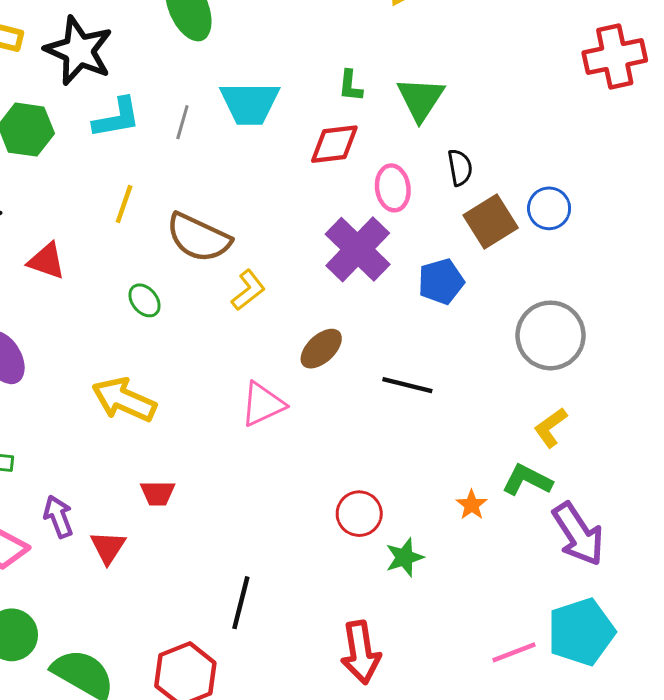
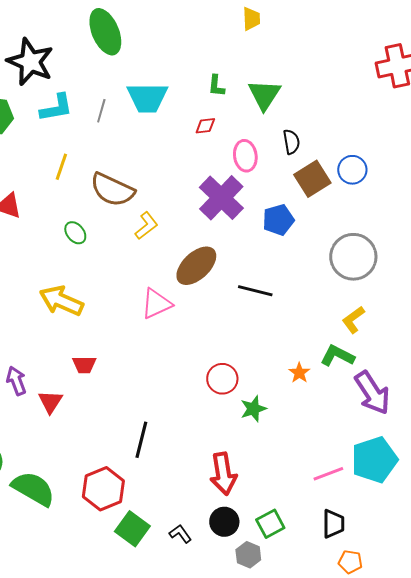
red diamond: (334, 144) -> (205, 126), size x0.6
brown ellipse: (321, 349) -> (196, 266), size x1.4

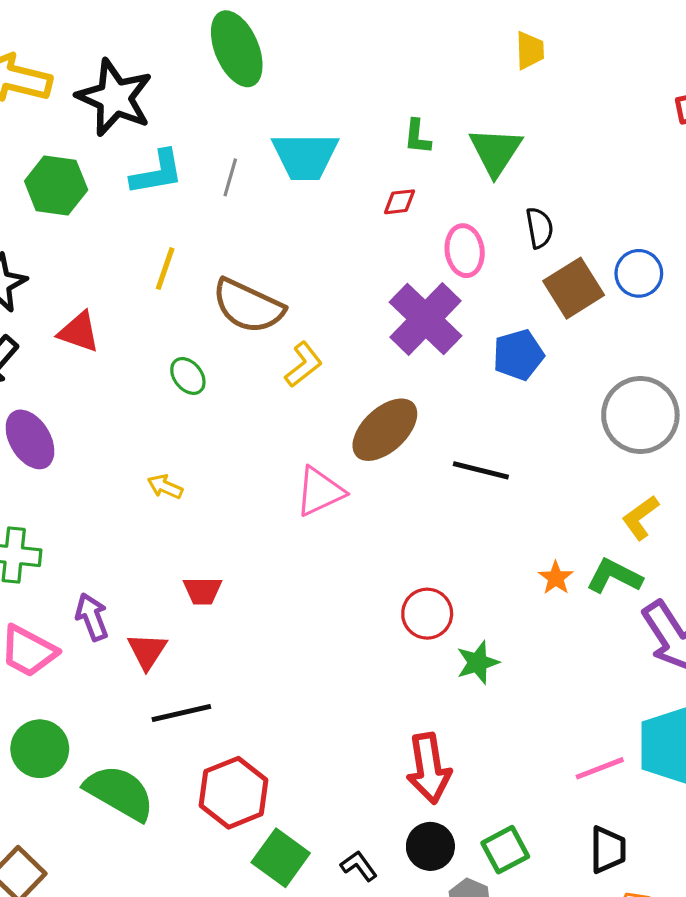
yellow trapezoid: (251, 19) -> (530, 50), moved
yellow arrow: (61, 301) -> (165, 487), size x0.5
orange star: (299, 373) -> (556, 578), moved
black line: (141, 440) -> (181, 713), moved, turned 63

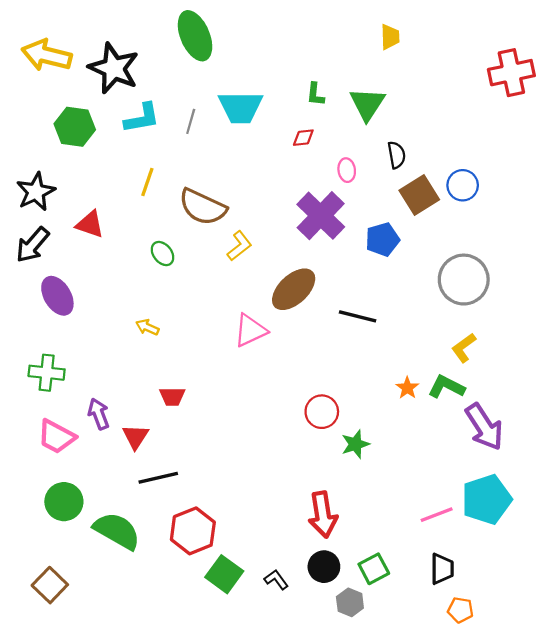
pink ellipse: (465, 251) -> (347, 170), size x0.7

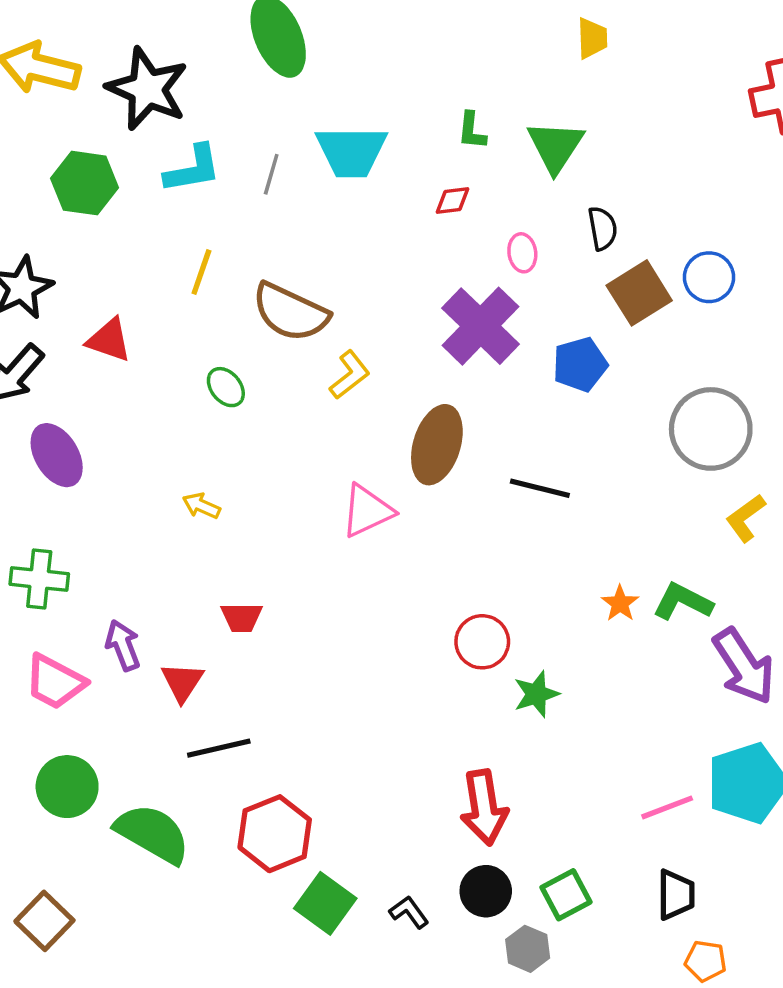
brown ellipse: (294, 289) -> (437, 445), turned -30
yellow L-shape: (464, 348) -> (746, 518), moved

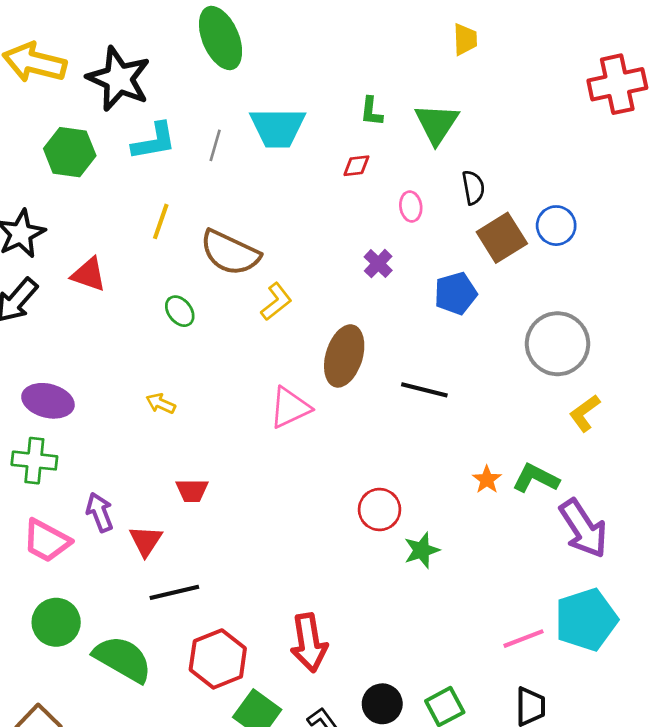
purple cross: (480, 326) -> (378, 264), size x0.5
purple ellipse: (57, 455) -> (48, 401), moved, turned -45
red arrow: (484, 807) -> (309, 643), moved

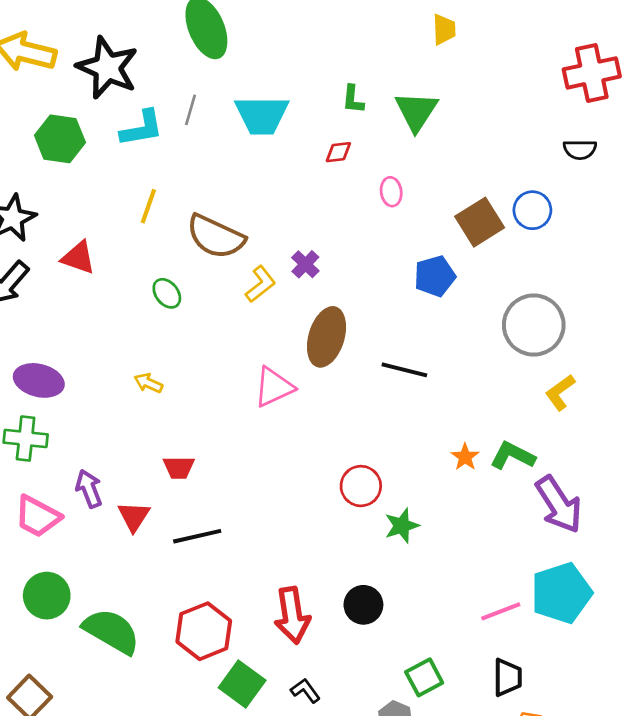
gray line: (215, 145) -> (191, 110), moved
black semicircle: (473, 187) -> (580, 149), moved, turned 100
purple cross: (378, 264) -> (305, 264), moved
black line: (174, 592) -> (197, 536), moved
black circle: (382, 704) -> (363, 605), moved

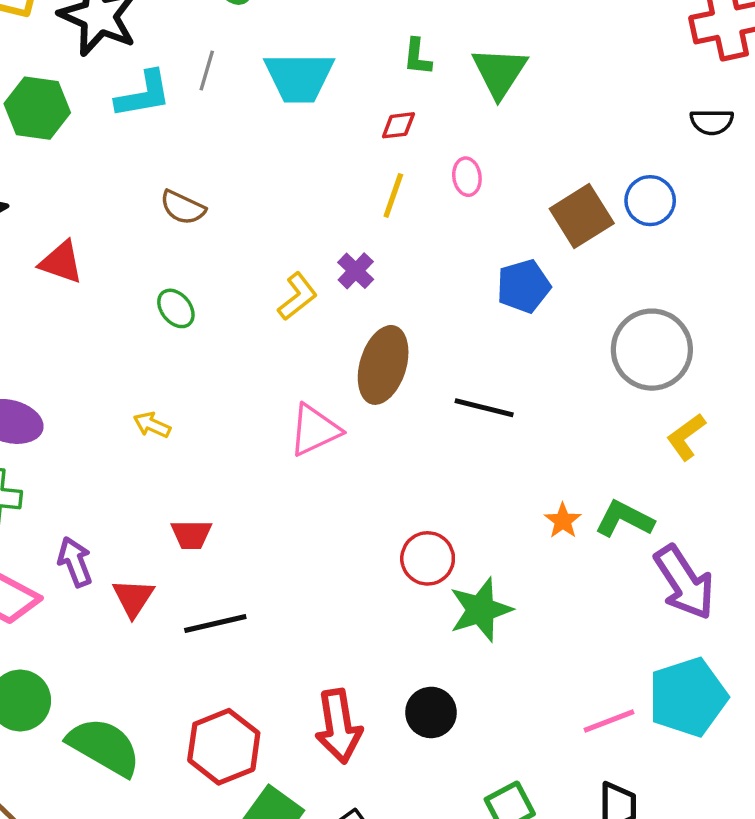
yellow line: (148, 206) -> (393, 195), moved
brown semicircle: (216, 237) -> (183, 207), moved, size x0.6
green star: (402, 526) -> (481, 610), size x1.4

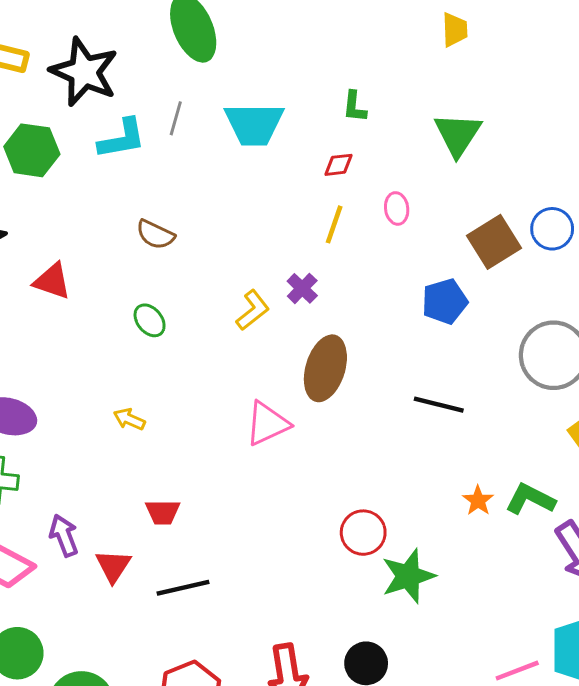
green triangle: (499, 72) -> (458, 134), moved
black line: (484, 408) -> (439, 405), moved

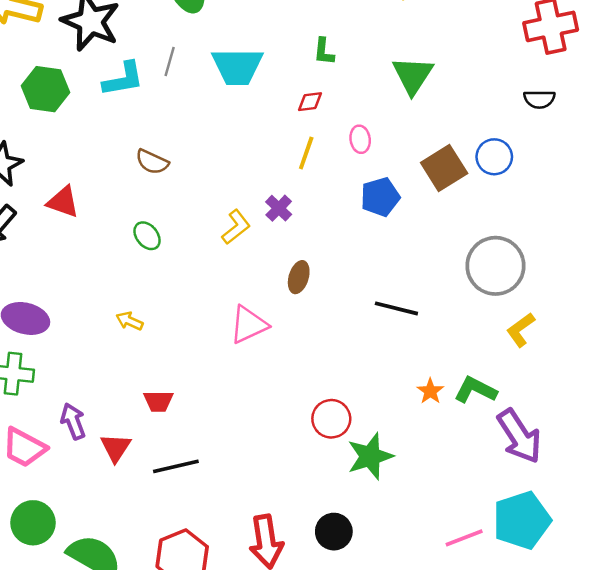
blue pentagon: (445, 301) -> (380, 197), moved
brown ellipse: (325, 368) -> (299, 277), size x0.6

